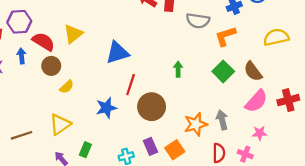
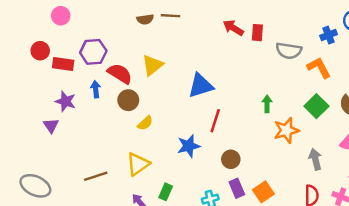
orange L-shape: (225, 36) -> (319, 68), turned 80
brown circle: (152, 107) -> (231, 159), moved, size x0.6
orange star: (196, 124) -> (286, 130), moved

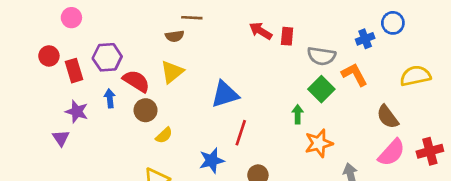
brown semicircle: (145, 19) -> (175, 36), moved
red rectangle: (63, 64) -> (74, 71), turned 65
green square: (316, 106) -> (321, 89), moved

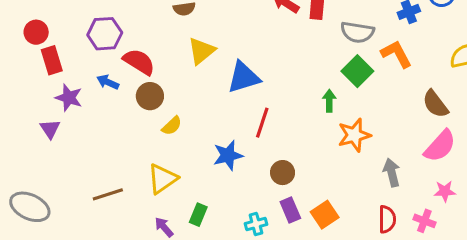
red rectangle: (74, 71) -> (52, 60), moved
yellow triangle: (172, 72) -> (201, 51), moved
blue arrow: (110, 98) -> (108, 82), turned -60

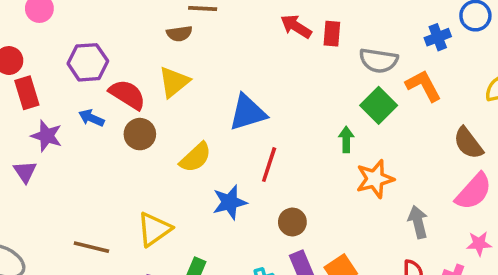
yellow triangle: (201, 51) -> (174, 82), moved
yellow semicircle: (172, 126) -> (195, 157), moved, size x1.4
brown line: (108, 194) -> (91, 247), turned 32

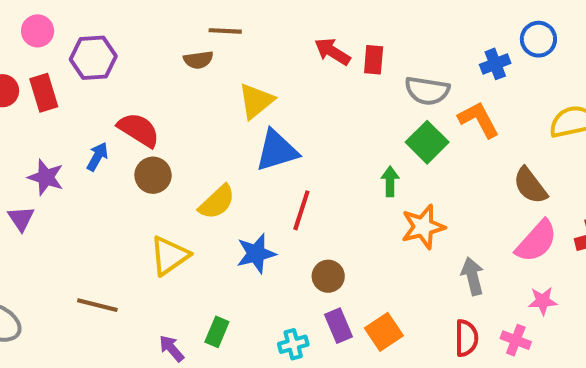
purple hexagon: (88, 62) -> (93, 58), moved
yellow triangle: (174, 82) -> (256, 101), moved
red rectangle: (27, 93) -> (44, 93), moved
blue arrow: (91, 118) -> (97, 157), turned 95
yellow triangle: (154, 229) -> (169, 256), moved

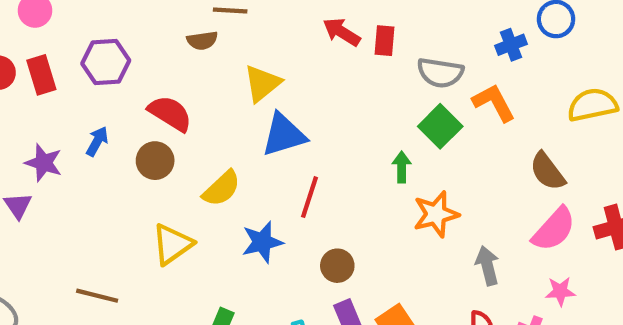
purple hexagon: (93, 58) -> (106, 62), moved
red semicircle: (139, 130) -> (170, 113), moved

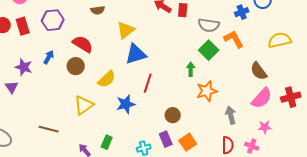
brown circle: (337, 266) -> (173, 115), moved

